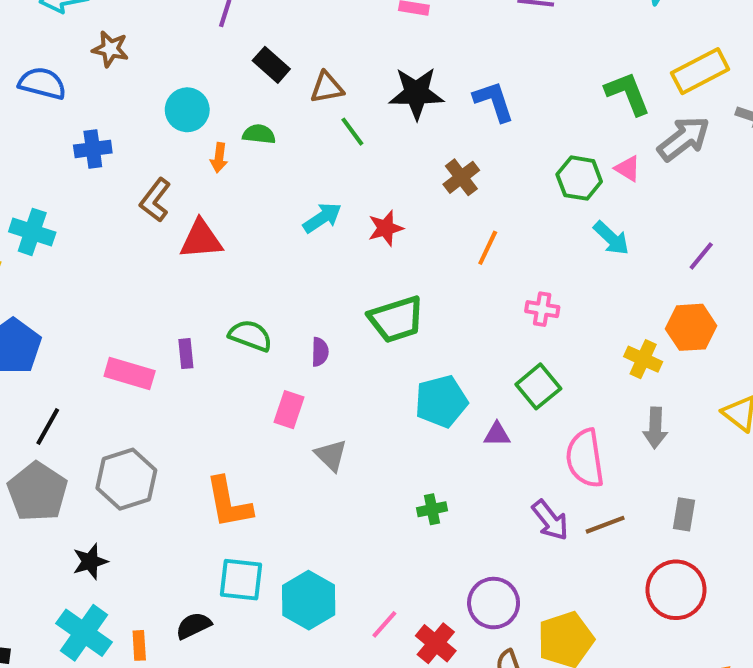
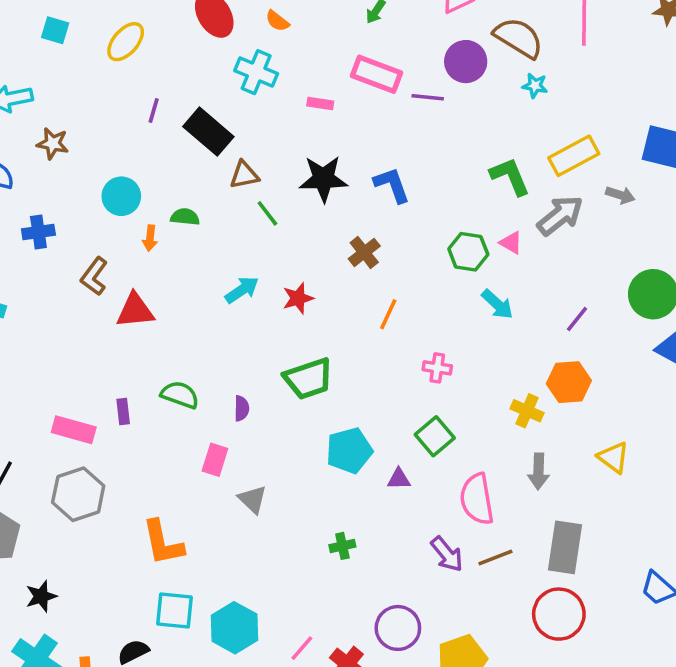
black rectangle: (271, 65) -> (208, 132), moved, size x1.5
gray hexagon: (126, 479) -> (78, 494), moved
gray rectangle: (684, 514) -> (565, 547), size x1.8

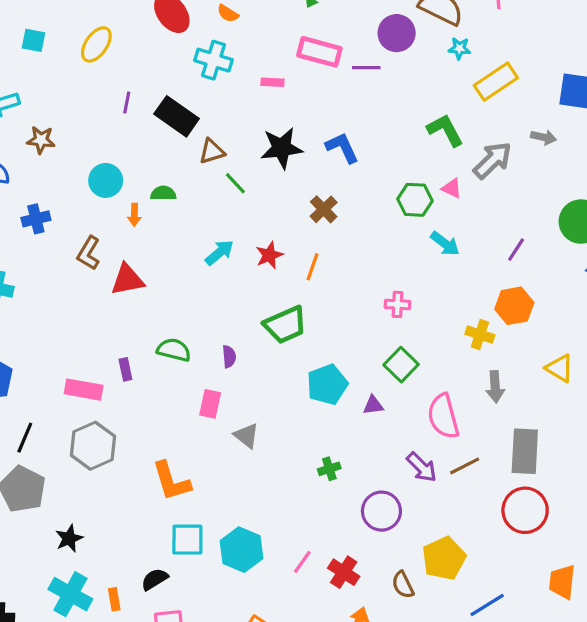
yellow rectangle: (574, 156) -> (496, 82), moved
orange line: (388, 314) -> (312, 267), moved
purple circle: (398, 628) -> (381, 511), moved

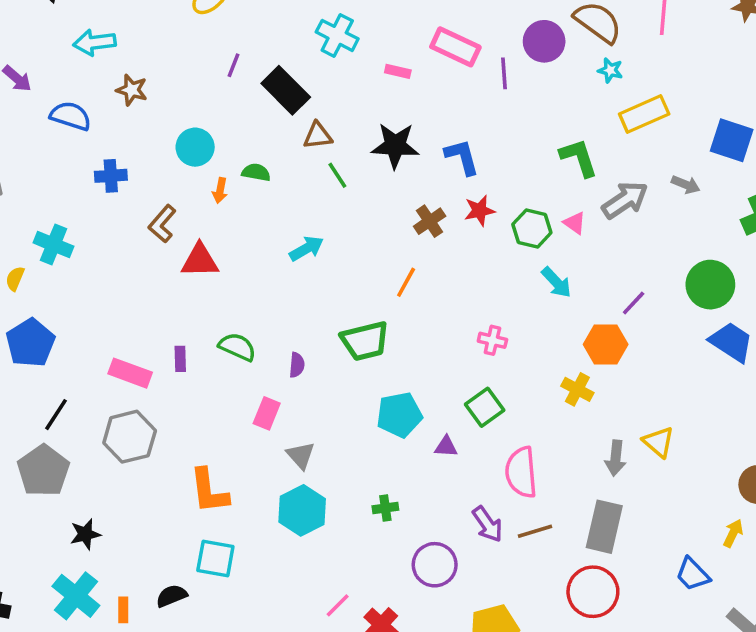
purple line: (366, 68) -> (504, 73), turned 76
red star: (269, 255) -> (479, 211), moved
orange hexagon: (514, 306) -> (606, 344), moved
gray arrow: (495, 387) -> (616, 458), moved
cyan hexagon: (242, 550) -> (302, 510), moved

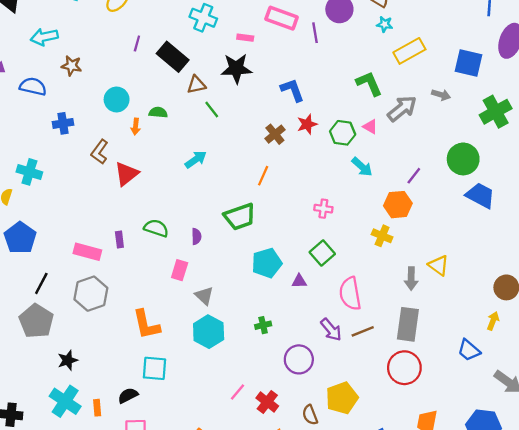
black star: (395, 146) -> (236, 68), moved
red triangle: (200, 261) -> (126, 174), turned -32

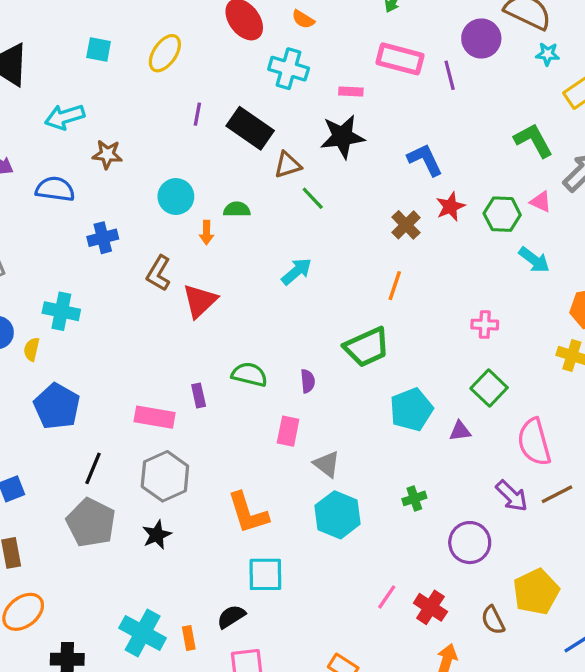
black star: (68, 360) -> (157, 535), moved

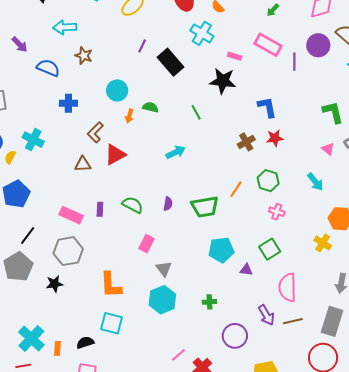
brown triangle: (288, 165) -> (83, 164), moved
green hexagon: (502, 214) -> (268, 181), moved
orange line: (395, 286) -> (236, 189), moved
purple semicircle: (308, 381) -> (168, 204), moved

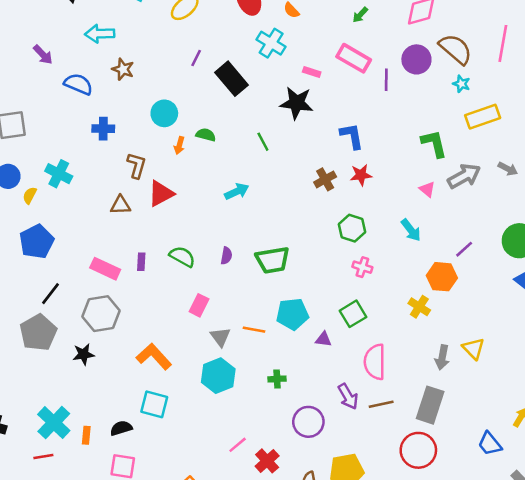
brown L-shape: (95, 132) -> (137, 165), turned 150
orange line: (236, 189) -> (254, 330), moved, turned 66
orange L-shape: (111, 285) -> (154, 357), turned 140

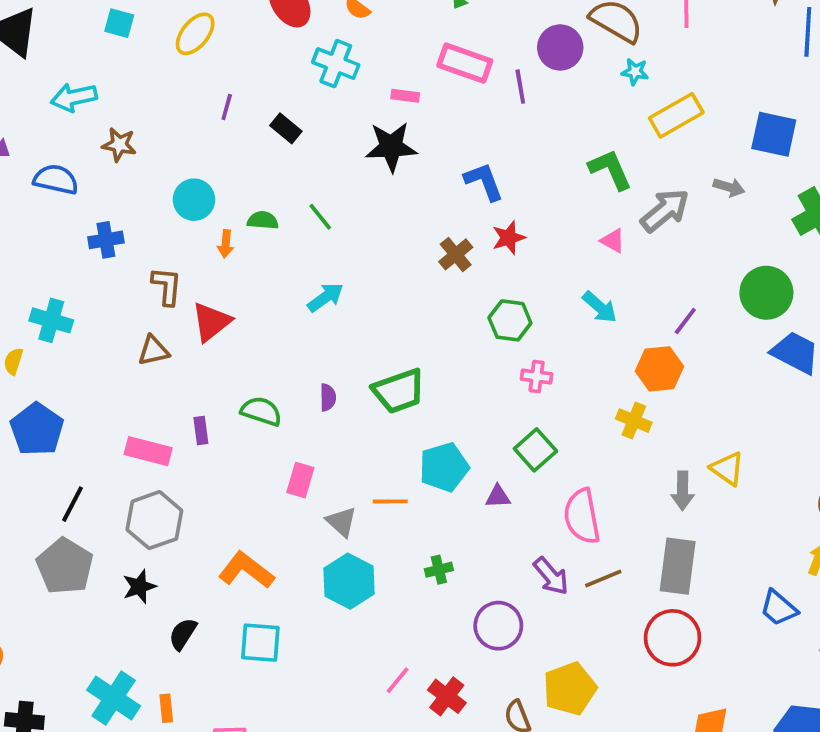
black rectangle: (231, 79) -> (286, 128), size x0.6
green line: (263, 142) -> (320, 217), moved
black semicircle: (121, 428) -> (183, 634), moved, turned -30

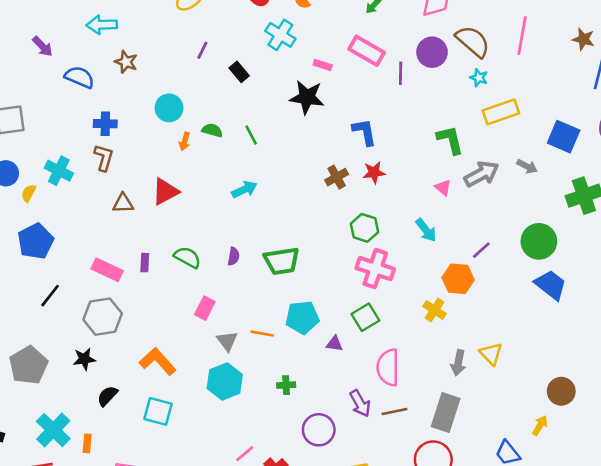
brown L-shape: (167, 286) -> (104, 158), moved
pink cross: (537, 377) -> (375, 269), size x1.8
gray pentagon: (65, 566) -> (28, 365), moved

